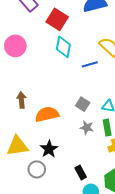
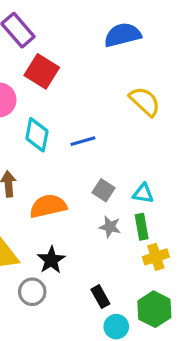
red square: (57, 19) -> (42, 71), moved
cyan diamond: (63, 47) -> (37, 135), moved
blue line: (90, 64) -> (83, 141), moved

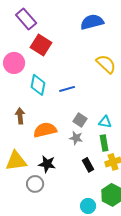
gray star: (110, 227) -> (76, 138), moved
black star: (51, 260) -> (47, 164), turned -30
black rectangle: (100, 297) -> (88, 165), moved

